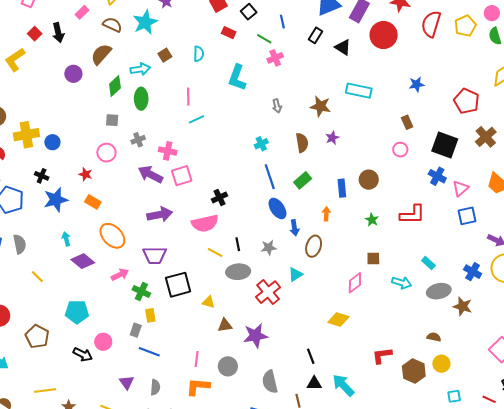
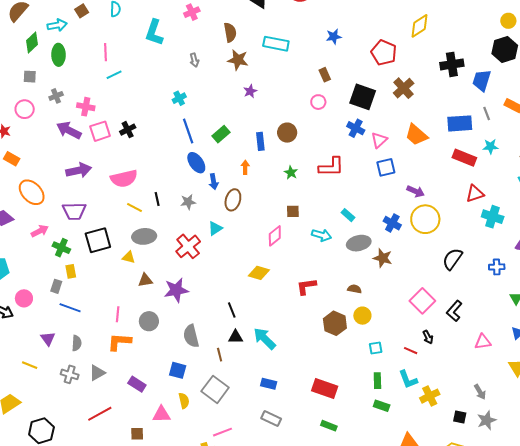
brown semicircle: (302, 143) -> (230, 32), moved
black cross: (219, 197) -> (128, 130), moved
gray ellipse: (238, 272) -> (144, 236), moved
red L-shape: (382, 355) -> (306, 286), moved

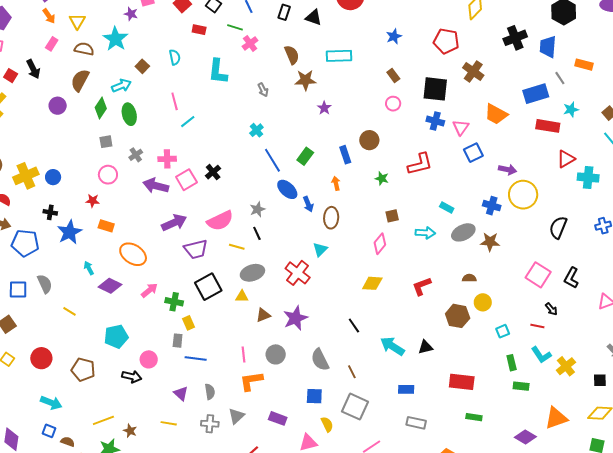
gray star: (188, 202) -> (257, 209), moved
purple trapezoid: (74, 211) -> (196, 249), moved
black triangle: (236, 337) -> (425, 347), moved

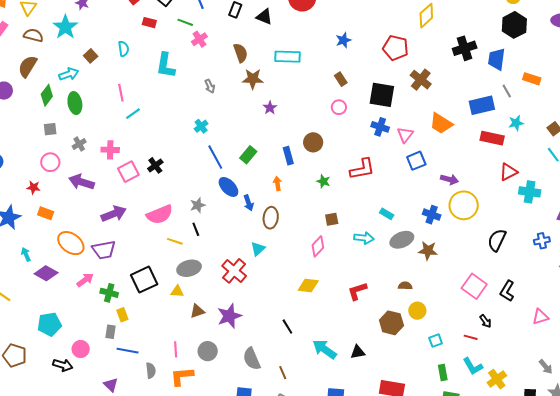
purple arrow: (156, 186) -> (81, 182), moved
purple trapezoid: (196, 249) -> (104, 250), moved
gray semicircle: (210, 392) -> (151, 371), moved

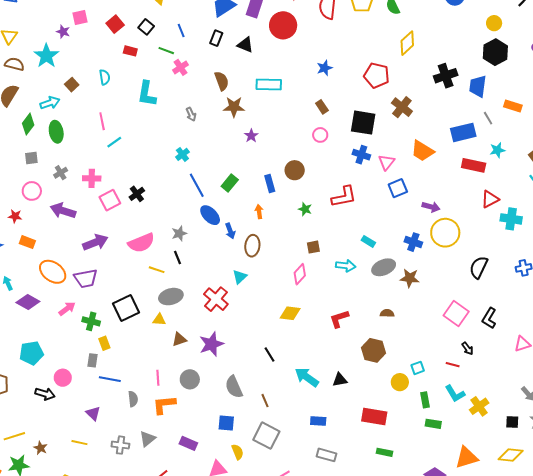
yellow circle: (417, 311) -> (400, 382), moved

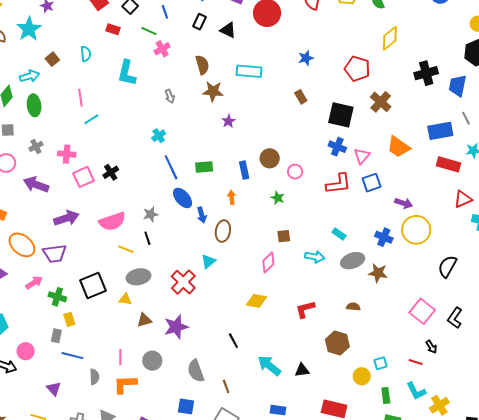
pink circle: (320, 135) -> (295, 172), moved
green rectangle: (230, 183) -> (204, 167), turned 42
red L-shape: (344, 197) -> (338, 184), moved

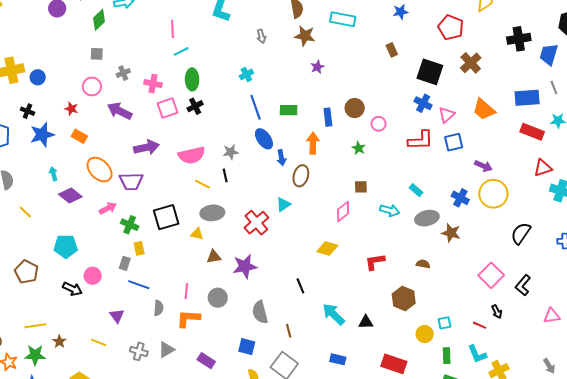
green ellipse: (34, 105) -> (192, 79), moved
orange arrow: (232, 197) -> (313, 143), size x1.5

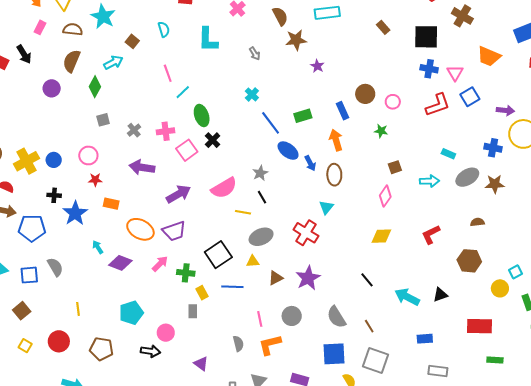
pink circle: (92, 86) -> (88, 155), moved
yellow line: (25, 212) -> (78, 309), moved, turned 56
blue line: (139, 285) -> (232, 287), moved
blue square: (247, 347) -> (334, 354), size x1.4

